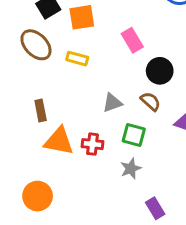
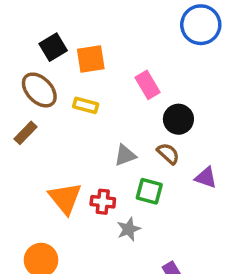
brown rectangle: (41, 110) -> (26, 133), moved, turned 55
orange triangle: (59, 141) -> (65, 198), turned 40
gray star: (131, 169) -> (129, 229), moved

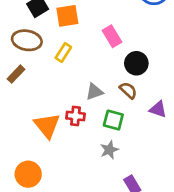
brown ellipse: (39, 90) -> (27, 40), turned -36
yellow rectangle: (86, 105) -> (63, 52), turned -72
red cross: (103, 202) -> (75, 116), moved
gray star: (129, 229) -> (109, 150), moved

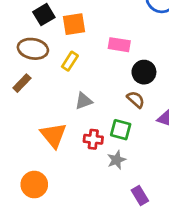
pink rectangle: (112, 36) -> (119, 45), turned -50
gray triangle: (94, 92) -> (84, 101), moved
red cross: (75, 116) -> (93, 139), moved

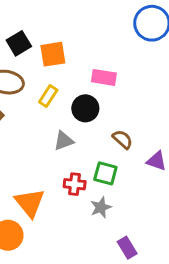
black circle: (144, 72) -> (85, 108), moved
orange triangle: (53, 135) -> (30, 203), moved

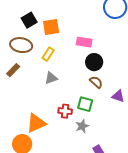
black circle: (85, 108) -> (94, 62), moved
gray triangle: (64, 141) -> (51, 78), moved
orange triangle: (30, 203) -> (36, 123), turned 45

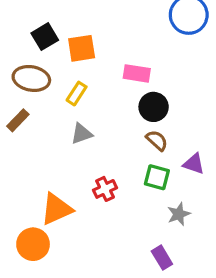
green square: (85, 104) -> (157, 177), moved
red cross: (65, 111) -> (105, 189), turned -32
gray star: (82, 126) -> (179, 214), moved

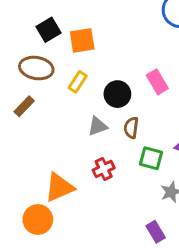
pink rectangle: (137, 73) -> (157, 82), moved, turned 50
black circle: (154, 107) -> (117, 94), moved
gray triangle: (82, 134) -> (98, 126), moved
brown semicircle: (157, 140) -> (131, 128), moved, turned -125

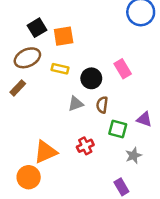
brown ellipse: (36, 68) -> (27, 58), turned -35
yellow rectangle: (78, 82) -> (60, 69), turned 70
red cross: (104, 169) -> (85, 146), moved

